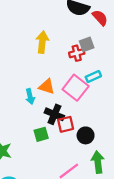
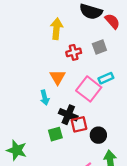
yellow arrow: (42, 42) -> (56, 29), moved
red cross: (77, 53) -> (74, 52), moved
orange triangle: (47, 87) -> (58, 77), moved, turned 42

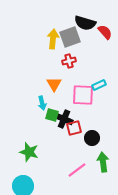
gray square: (99, 47) -> (70, 37), moved, size x1.5
pink square: (89, 89) -> (83, 95), turned -35
green square: (55, 134) -> (52, 115), moved, turned 32
green star: (17, 150) -> (29, 152), moved

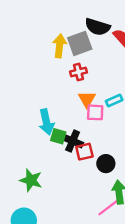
orange triangle: (54, 84) -> (87, 99), moved
pink square: (83, 95) -> (95, 112), size x0.7
cyan arrow: (42, 103) -> (46, 122), size x1.5
pink line: (77, 170) -> (108, 208), moved

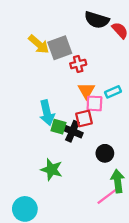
gray square: (80, 43) -> (60, 48), moved
yellow arrow: (59, 46) -> (39, 44), moved, turned 125
red square: (84, 152) -> (84, 119), moved
green star: (31, 180) -> (52, 170), moved

